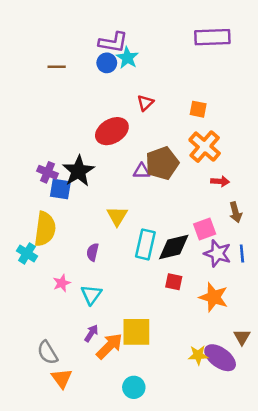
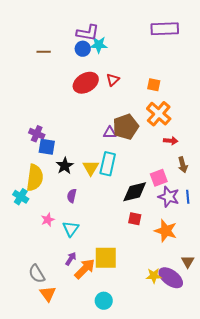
cyan star: (127, 58) -> (99, 45), turned -30
red ellipse: (112, 131) -> (86, 83), moved
black star: (78, 171) -> (65, 166), moved, size x0.7
cyan rectangle: (145, 244) -> (108, 164), moved

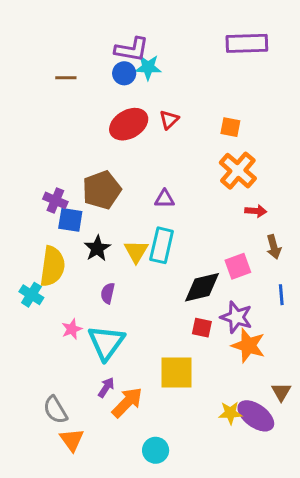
brown pentagon: (126, 127) -> (102, 190), moved
purple star: (169, 197) -> (236, 317), moved
cyan triangle: (71, 229) -> (106, 343), size x1.5
yellow square: (106, 258) -> (177, 372), moved

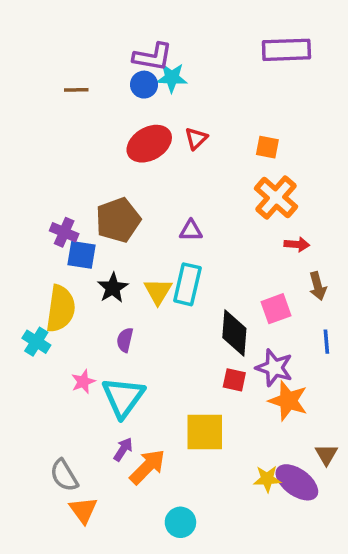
black diamond: (202, 287) -> (234, 333), turned -72

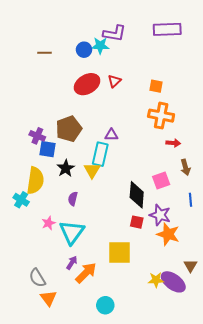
purple L-shape: (153, 57) -> (114, 33), moved
orange cross: (276, 198) -> (161, 116), turned -30
cyan rectangle: (187, 284) -> (100, 154), moved

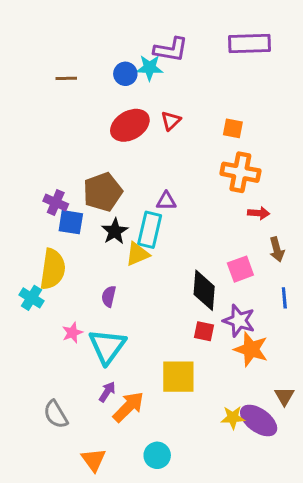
black star: (66, 168) -> (115, 231), moved
yellow triangle: (92, 170) -> (137, 254), turned 36
orange triangle: (48, 298) -> (94, 460), moved

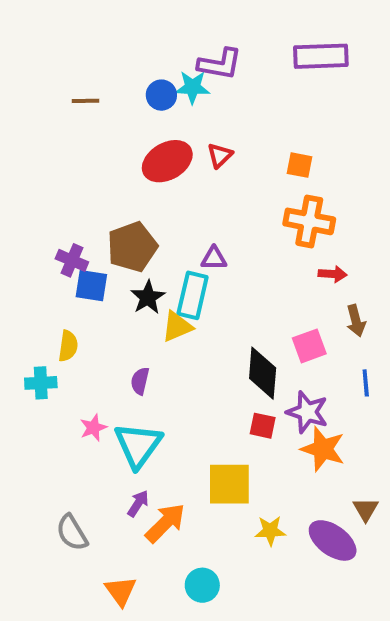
yellow semicircle: (53, 269) -> (68, 346), size x0.6
cyan cross: (31, 298) -> (41, 383), turned -35
yellow star: (233, 417) -> (270, 531), moved

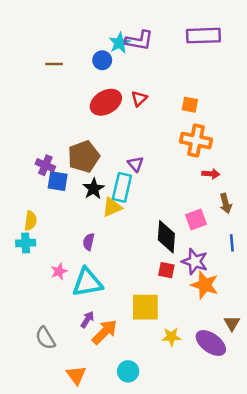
cyan star: (193, 87) -> (119, 43), moved, turned -30
purple triangle: (214, 258) -> (136, 164), turned 49
yellow semicircle: (68, 346) -> (31, 221), moved
cyan triangle: (138, 445) -> (87, 282), turned 44

